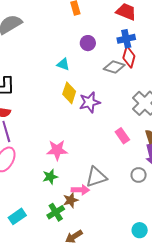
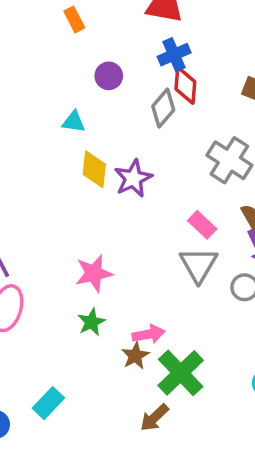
gray diamond: (114, 67) -> (163, 108), turned -55
gray triangle: (96, 177) -> (199, 265), moved, turned -30
green cross: (56, 212) -> (181, 373), moved, size x1.5

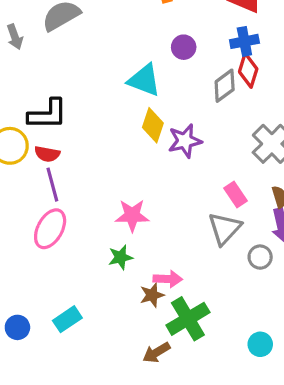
cyan triangle: (74, 122) -> (144, 80), size x1.6

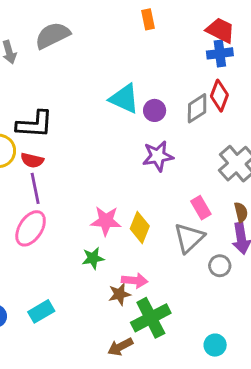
blue cross: (244, 41) -> (220, 53), moved
purple circle: (184, 47) -> (155, 110), moved
yellow diamond: (153, 125) -> (140, 227), moved

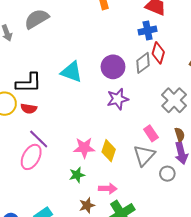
blue cross: (220, 53) -> (148, 31), moved
cyan triangle: (124, 99) -> (72, 72), moved
purple circle: (155, 110) -> (113, 67), size x1.5
purple line: (35, 188) -> (39, 139), moved, turned -30
brown star: (119, 294) -> (87, 205), moved

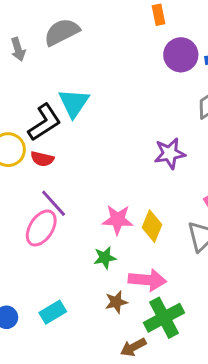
purple circle: (113, 67) -> (181, 55), moved
cyan triangle: (72, 72) -> (74, 103), moved, turned 40
black L-shape: (29, 83) -> (44, 122), turned -36
pink arrow: (108, 189) -> (147, 280), size x1.4

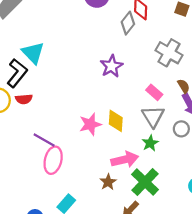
purple line: (54, 203) -> (44, 140), moved
pink ellipse: (41, 228) -> (53, 160), moved
green star: (105, 258) -> (150, 143), moved

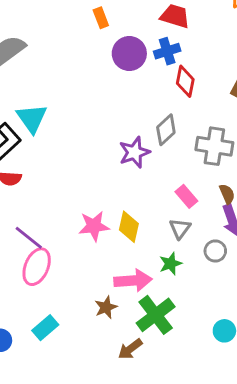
gray diamond: (128, 23) -> (166, 130), moved
gray cross: (169, 53) -> (214, 146), turned -30
gray triangle: (153, 116) -> (180, 229), size x0.7

